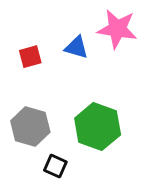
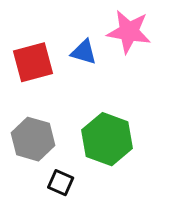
red square: (30, 57) -> (33, 62), size x1.6

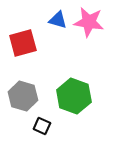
blue triangle: (84, 52) -> (58, 20), moved

